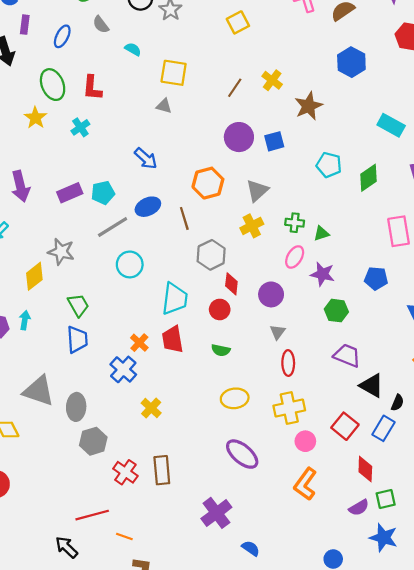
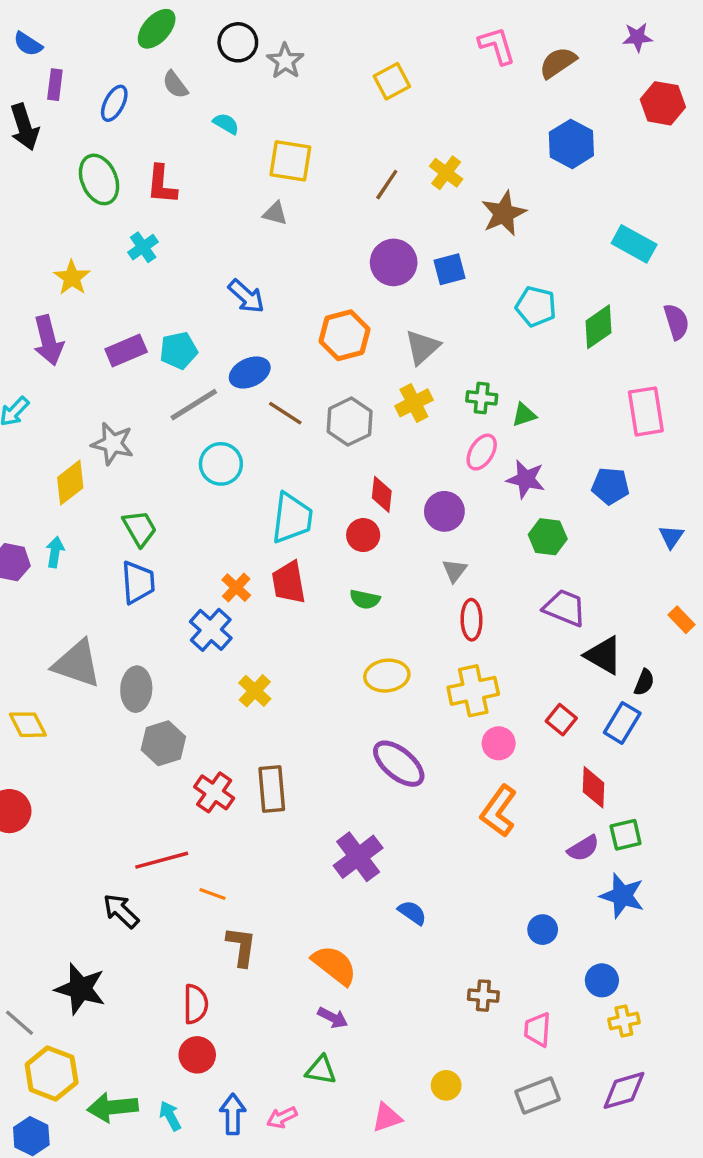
yellow star: (35, 118) -> (72, 278), moved
brown line: (184, 218) -> (285, 413), moved, turned -40
gray hexagon: (211, 255) -> (350, 422), moved
red square: (345, 426) -> (561, 720), size x0.7

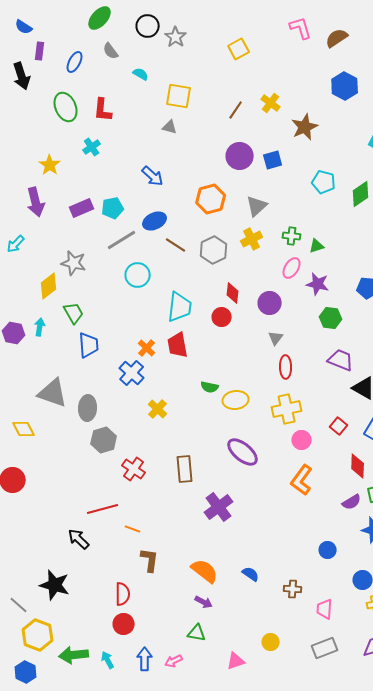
green trapezoid: (140, 528) -> (74, 313), moved
green semicircle: (365, 599) -> (210, 387), moved
brown rectangle: (272, 789) -> (185, 469), moved
blue semicircle: (412, 913) -> (251, 574), moved

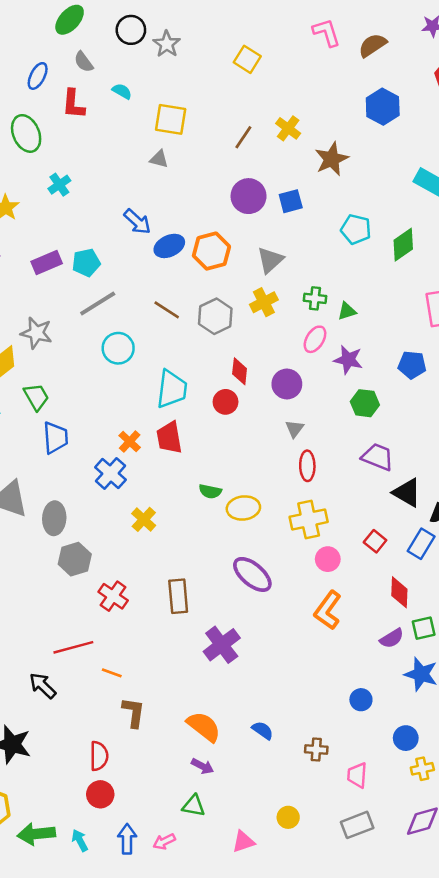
yellow square: (239, 49) -> (247, 59), turned -30
red L-shape: (103, 110) -> (73, 104), moved
blue ellipse: (155, 221) -> (169, 246), moved

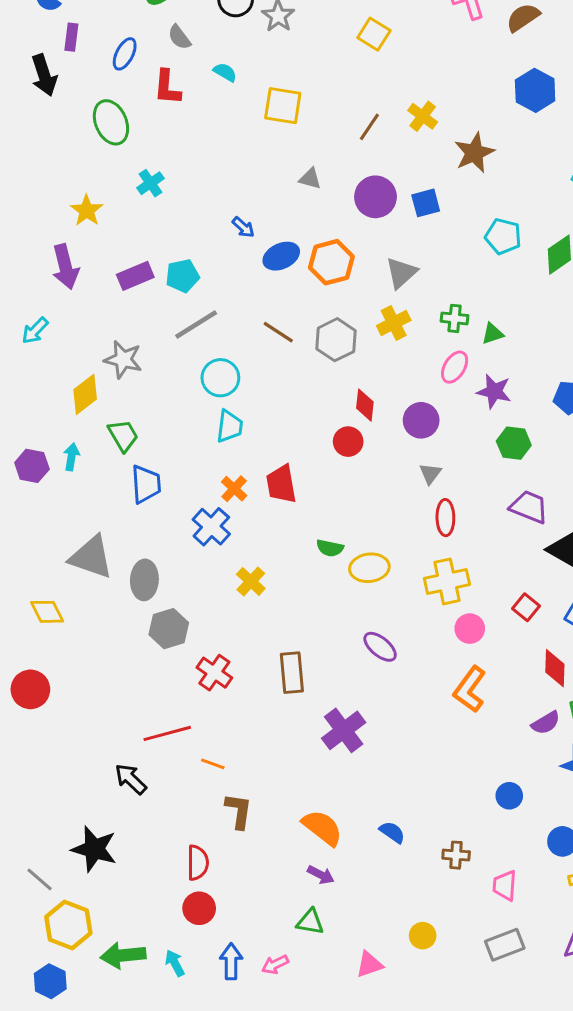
gray triangle: (159, 159) -> (310, 179), moved
blue arrow: (137, 222) -> (243, 227), size x0.7
cyan trapezoid: (172, 389) -> (230, 426), moved, size x0.7
purple ellipse: (252, 574) -> (380, 647), size x0.7

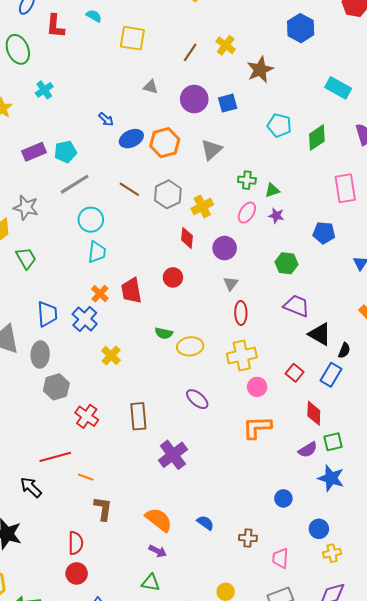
yellow cross: (394, 323) -> (202, 206), moved
purple star: (494, 391) -> (276, 216), moved, size x0.7
red circle: (348, 442) -> (173, 277), moved
blue trapezoid: (146, 484) -> (47, 314), moved
orange L-shape: (470, 689) -> (257, 427), turned 52

